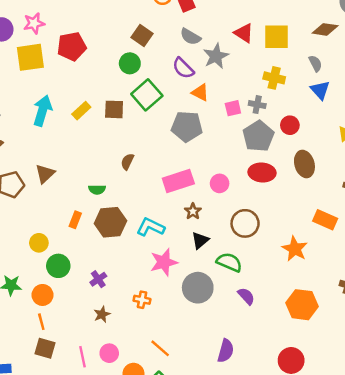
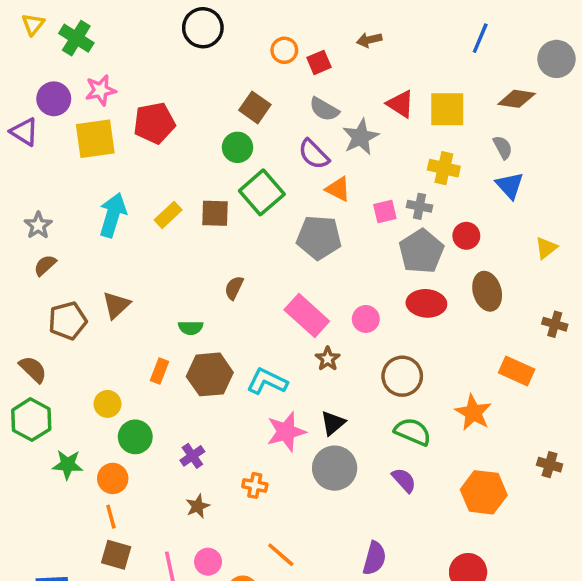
pink rectangle: (178, 181) -> (307, 316), turned 60
black triangle: (200, 240) -> (333, 423), moved
green semicircle: (229, 262) -> (413, 432), moved

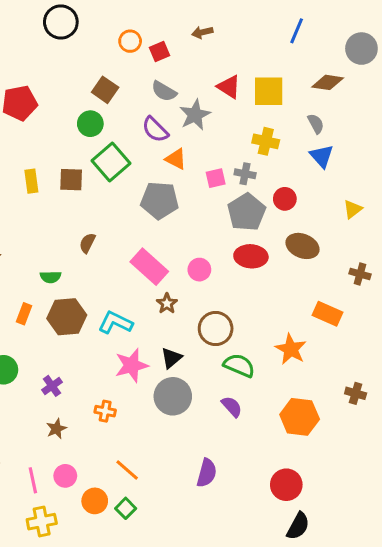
yellow rectangle: (168, 215) -> (31, 181), turned -55
brown ellipse: (487, 291) -> (303, 246), turned -52
brown circle: (402, 376) -> (216, 329), moved

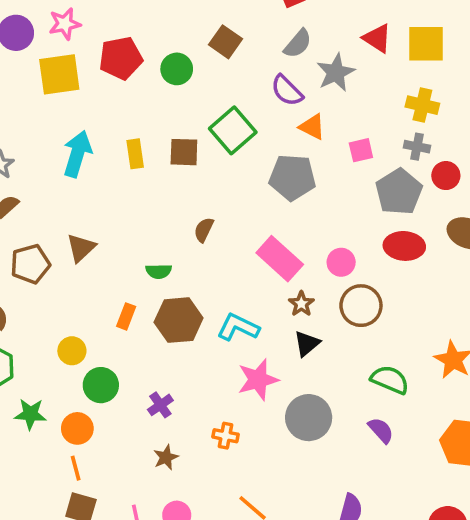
gray semicircle: (164, 91) -> (298, 44), turned -80
green circle: (90, 124) -> (177, 69), moved
gray cross: (245, 174) -> (417, 147), moved
brown circle: (216, 329) -> (361, 306), moved
black triangle: (171, 358) -> (307, 344), moved

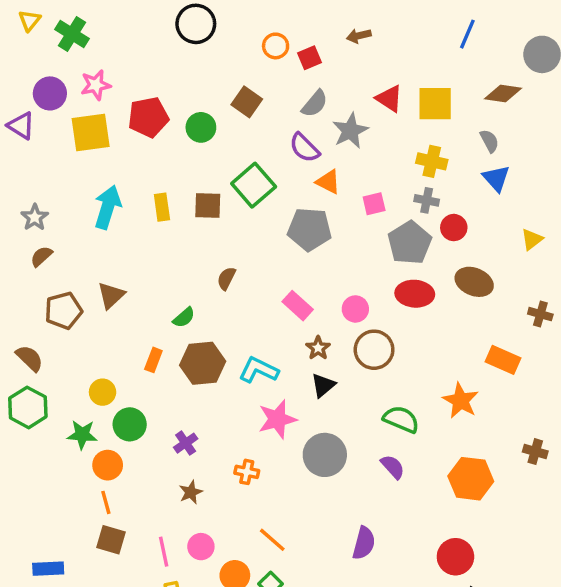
pink rectangle: (280, 259) -> (298, 306), size x0.7
green semicircle: (159, 271) -> (184, 317), turned -40
green star: (30, 414) -> (82, 435), moved

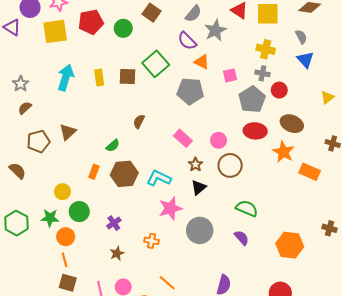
orange star: (461, 401) -> (283, 152), moved
green hexagon: (28, 407) -> (16, 223), moved

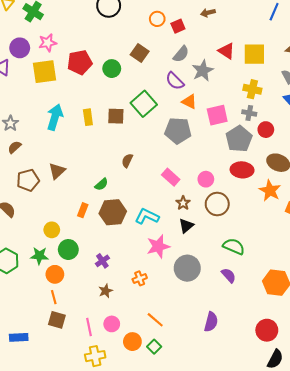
pink square: (230, 75) -> (217, 115), size x1.5
orange cross: (151, 241) -> (140, 278), turned -32

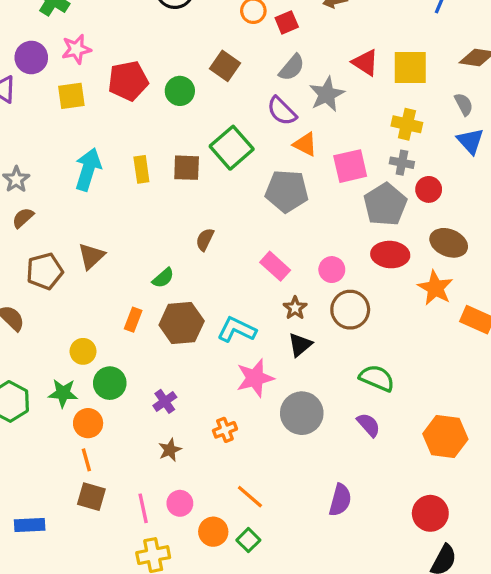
yellow square: (45, 72) -> (71, 96), size x0.7

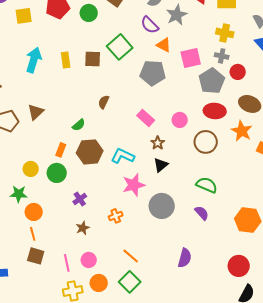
brown circle: (350, 310) -> (206, 142), moved
green circle: (110, 383) -> (57, 173), moved
orange circle: (213, 532) -> (99, 283), moved
green square: (248, 540) -> (130, 282), size x1.5

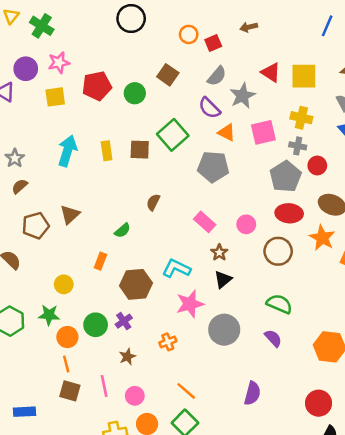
pink square: (191, 58) -> (263, 132), moved
brown hexagon: (90, 152) -> (136, 284), moved
green circle: (57, 173) -> (96, 325), moved
pink line: (67, 263) -> (104, 386), moved

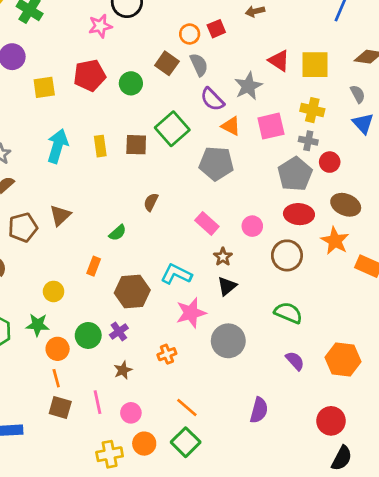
orange circle: (189, 34) -> (190, 34), moved
pink star: (59, 63) -> (100, 26), moved
gray semicircle: (217, 76) -> (199, 65), moved, turned -65
purple semicircle: (273, 338) -> (295, 361), moved

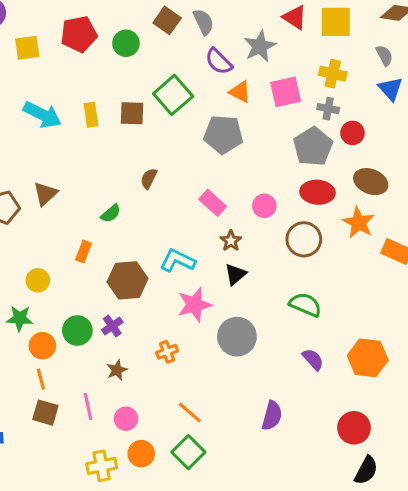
cyan arrow: (58, 146) -> (42, 115), turned 100

